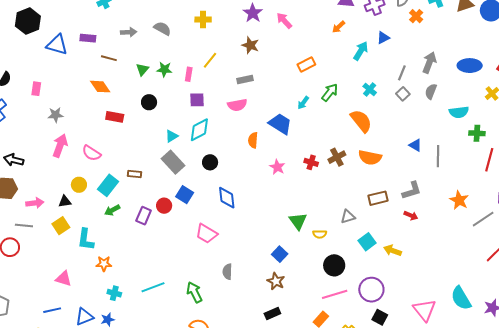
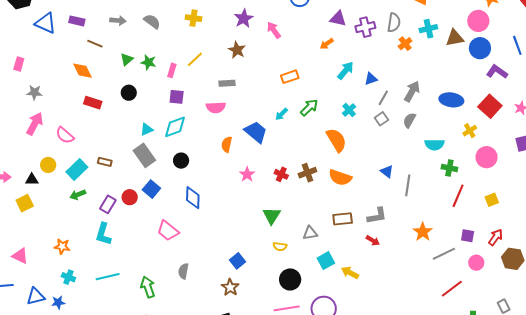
blue triangle: (383, 38) -> (371, 79), moved
green triangle: (298, 221) -> (272, 216), moved
cyan L-shape: (86, 239) -> (103, 234), moved

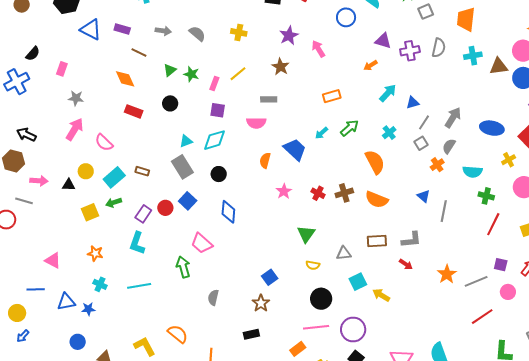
orange cross: (405, 44) -> (437, 165), moved
yellow square: (25, 203) -> (90, 212), moved
orange star: (423, 232) -> (447, 274), moved
gray semicircle: (183, 271) -> (213, 297), moved
green arrow: (148, 287) -> (183, 267), moved

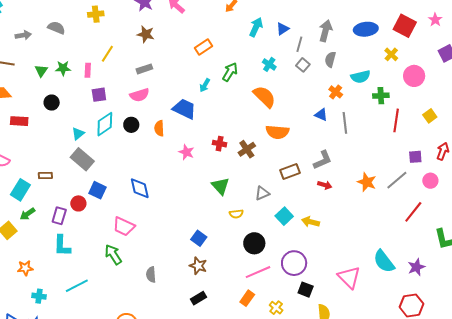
orange cross: (437, 165) -> (336, 92), moved
black circle: (219, 174) -> (131, 125), moved
brown cross: (344, 193) -> (247, 149), moved

